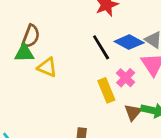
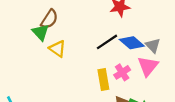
black line: (101, 47) -> (107, 42), turned 75
green triangle: (24, 53) -> (41, 32), turned 36

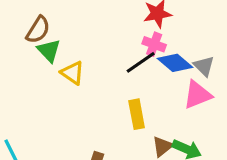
brown semicircle: (49, 19) -> (38, 30), moved
pink triangle: (148, 66) -> (198, 95), turned 30
pink cross: (122, 72) -> (154, 44), moved, turned -35

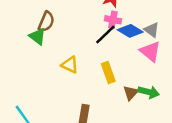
brown semicircle: (38, 30) -> (46, 22), moved
yellow triangle: (73, 73) -> (70, 65), moved
pink triangle: (198, 95) -> (150, 51), turned -50

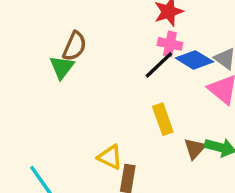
green triangle: (37, 36) -> (62, 67), turned 30
yellow triangle: (70, 65) -> (110, 157), moved

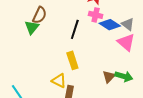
black line: (159, 65) -> (75, 29), moved, turned -30
yellow rectangle: (163, 119) -> (72, 60), moved

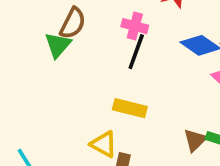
pink cross: (96, 15) -> (135, 26), moved
yellow rectangle: (72, 60) -> (130, 108), turned -60

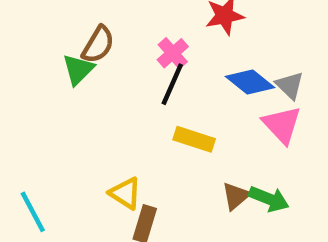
pink cross: (135, 26) -> (173, 53), turned 30
yellow rectangle: (130, 108) -> (194, 139), moved

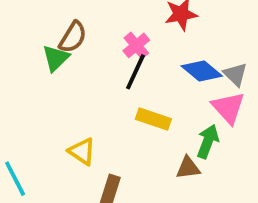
yellow triangle: (125, 193) -> (82, 151), moved
brown triangle: (236, 196) -> (188, 168), turned 32
green arrow: (269, 199) -> (208, 142), moved, turned -92

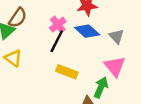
blue diamond: (202, 71) -> (87, 31), moved
gray triangle: (235, 74) -> (116, 36), moved
yellow triangle: (82, 151) -> (13, 58), moved

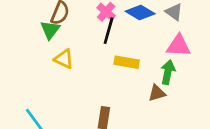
pink triangle: (115, 66) -> (179, 46), turned -35

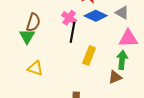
yellow triangle: (64, 59) -> (35, 68), moved
yellow rectangle: (127, 62) -> (89, 55), turned -72

